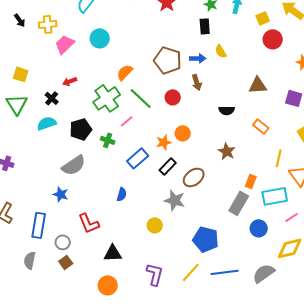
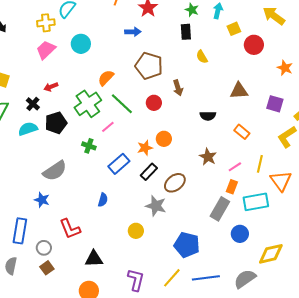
yellow square: (263, 18) -> (234, 29), moved
yellow cross: (48, 24) -> (46, 23), moved
blue arrow: (198, 58) -> (133, 32), moved
black pentagon: (81, 129) -> (56, 123), moved
pink line: (292, 217) -> (235, 167), moved

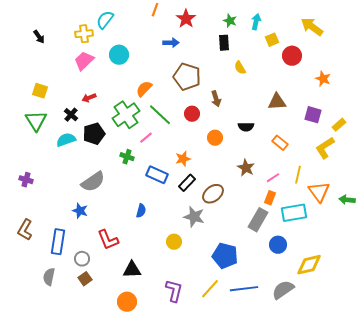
orange circle: (164, 139) -> (215, 138), moved
blue rectangle: (119, 164) -> (157, 175), turned 65

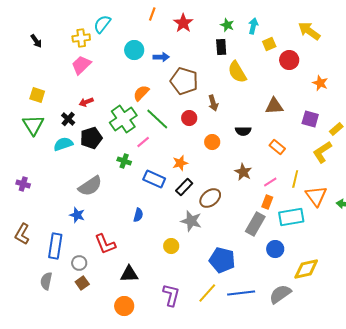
blue arrow: (171, 43) -> (161, 57), moved
cyan circle: (119, 55) -> (134, 50), moved
yellow semicircle: (240, 68) -> (237, 72), size x1.6

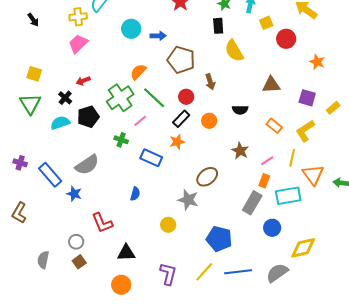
yellow L-shape: (322, 152) -> (305, 131), moved
black rectangle: (184, 187) -> (181, 119), moved
blue rectangle: (55, 246) -> (50, 175), moved, turned -50

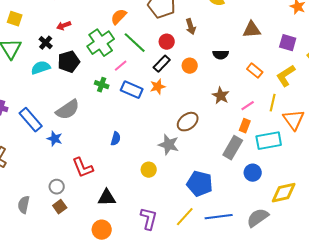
blue rectangle: (151, 158) -> (132, 90), moved

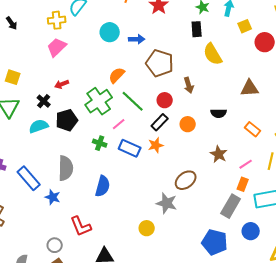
gray semicircle: (68, 110) -> (66, 168), turned -55
blue semicircle: (116, 139) -> (103, 186), moved, size x1.5
blue pentagon: (200, 184) -> (215, 242), moved

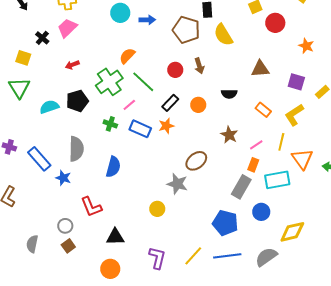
brown pentagon: (160, 63) -> (186, 30), moved
red circle: (165, 100) -> (175, 70), moved
black cross: (44, 101) -> (42, 38), moved

